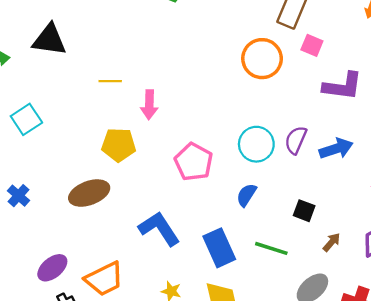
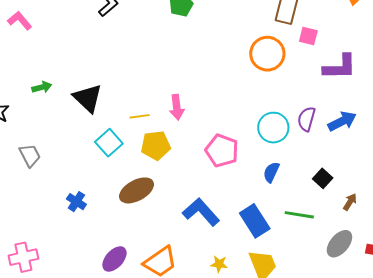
black triangle: (49, 40) -> (88, 98), moved, turned 44
yellow line: (110, 81) -> (140, 116), moved
cyan square: (26, 119) -> (109, 143), moved
black square: (304, 211) -> (323, 178), turned 30

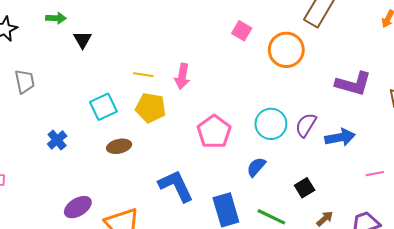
pink square: (308, 36) -> (242, 31), moved
black triangle: (88, 98) -> (83, 40), moved, size x0.6
cyan square: (109, 143) -> (103, 107), moved
brown ellipse: (136, 190) -> (119, 146), size x0.7

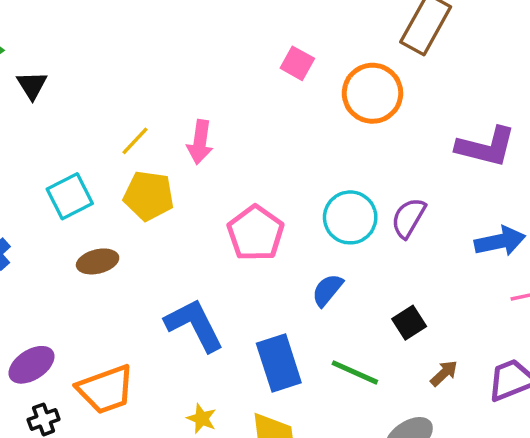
yellow line: (143, 75) -> (135, 141), turned -54
blue arrow: (340, 137) -> (500, 241), moved

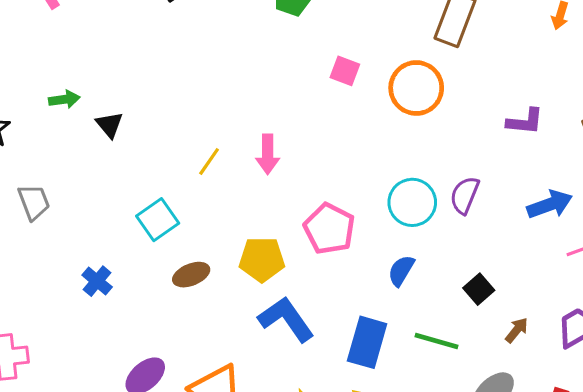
purple L-shape: (486, 147) -> (525, 121), size x0.7
yellow pentagon: (149, 196) -> (262, 259), moved
blue rectangle: (279, 363) -> (367, 342), turned 42

